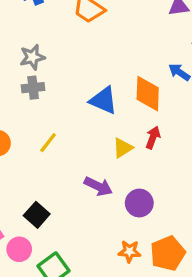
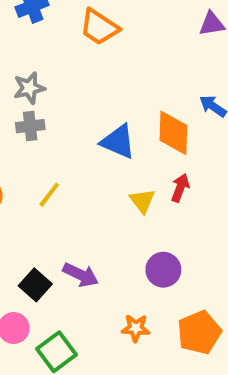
yellow triangle: (123, 148) -> (142, 201), turned -35
purple arrow: (98, 186) -> (81, 275), moved
orange star: (130, 251) -> (136, 328), moved

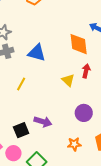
blue triangle: (118, 142) -> (37, 53), moved
black square: (35, 285) -> (21, 130), turned 35

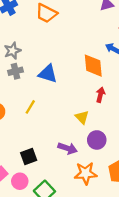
yellow triangle: (68, 80) -> (82, 117), moved
purple arrow: (43, 122) -> (68, 148), moved
orange star: (74, 144) -> (86, 173), size x1.5

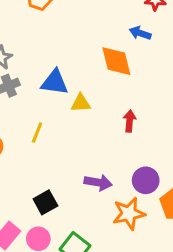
red arrow: (100, 95) -> (130, 121), moved
yellow triangle: (82, 117) -> (81, 103), moved, turned -40
purple circle: (97, 140) -> (146, 180), moved

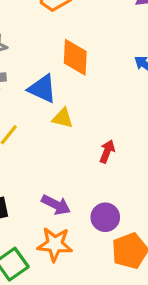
orange diamond: (116, 61) -> (75, 57), moved
orange star: (129, 214) -> (55, 244), moved

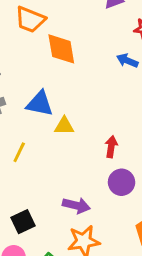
orange diamond: (75, 57) -> (61, 49), moved
purple circle: (105, 217) -> (122, 182), moved

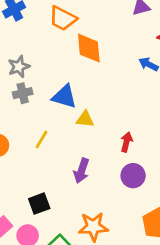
purple arrow: (76, 205) -> (82, 171), moved, turned 90

